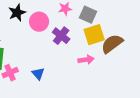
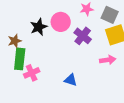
black star: (17, 13) -> (39, 27), moved
blue triangle: (38, 74) -> (71, 80), moved, turned -32

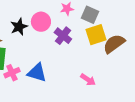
pink arrow: (108, 60) -> (88, 80), moved, turned 42
blue triangle: (71, 80) -> (37, 73), moved, size x1.5

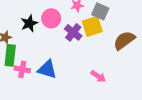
yellow square: (96, 35) -> (92, 26), moved
pink cross: (12, 73) -> (22, 69), turned 35

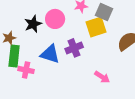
purple cross: (73, 32) -> (74, 48), moved, turned 30
blue triangle: (47, 69) -> (50, 54), moved

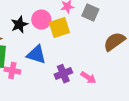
yellow square: (96, 27) -> (59, 28), moved
purple cross: (74, 48) -> (63, 74), moved

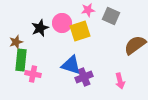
blue triangle: (36, 55) -> (71, 65), moved
pink arrow: (88, 78) -> (120, 81), moved, turned 42

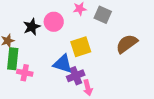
yellow square: (80, 31) -> (81, 47), moved
pink arrow: (120, 81) -> (88, 88), moved

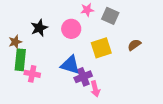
pink circle: (54, 22) -> (71, 29), moved
brown semicircle: (127, 44) -> (134, 45), size x0.6
yellow square: (81, 47) -> (101, 48), moved

